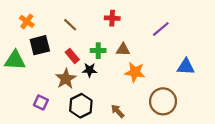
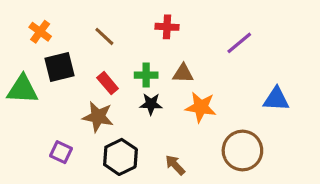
black star: (90, 70) -> (151, 104), moved
brown star: (66, 79) -> (98, 117), turned -30

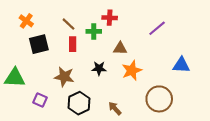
green cross: (146, 75) -> (94, 31), moved
red rectangle: (108, 83) -> (73, 44), moved, turned 40
green triangle: (22, 89) -> (15, 78), moved
orange star: (201, 107) -> (132, 70), turned -30

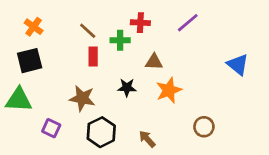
purple line: (157, 28) -> (188, 23), moved
black square: (39, 44) -> (30, 61), moved
blue triangle: (181, 65) -> (238, 65), moved, turned 36
brown circle: (159, 99) -> (204, 127), size x0.6

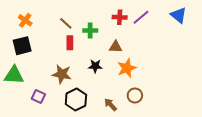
red cross: (140, 23) -> (120, 17), moved
blue triangle: (238, 65) -> (179, 15), moved
brown circle: (204, 127) -> (135, 96), moved

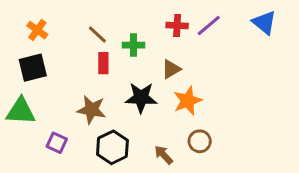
brown triangle: (116, 47) -> (171, 69), turned -32
black star: (95, 66) -> (141, 98), size x1.5

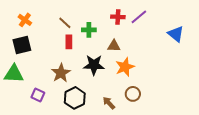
blue triangle: (264, 22) -> (176, 34), moved
brown triangle: (171, 69) -> (114, 46), turned 32
brown star: (91, 110) -> (61, 73), turned 30

